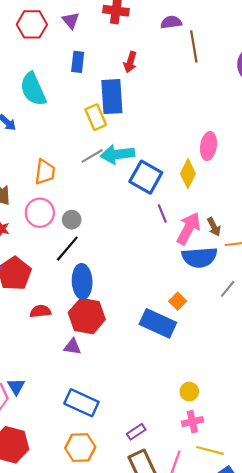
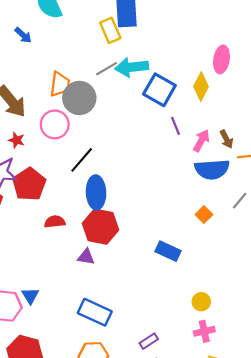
gray circle: (72, 220) -> (79, 98), moved, size x1.8
pink arrow: (188, 228) -> (201, 141), size x0.7
orange square: (178, 301) -> (204, 215), moved
blue rectangle: (158, 323) -> (168, 251), moved, size x0.7

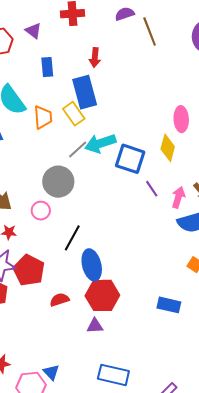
orange trapezoid: (60, 84) -> (43, 117), moved
pink circle: (55, 124) -> (41, 211), size x0.7

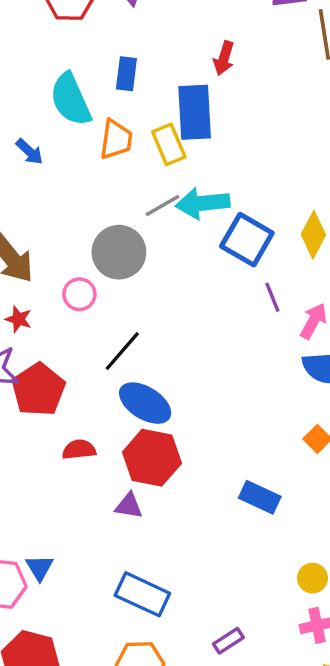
blue rectangle: (47, 67) -> (126, 74), moved
blue ellipse: (92, 265) -> (145, 403), turned -56

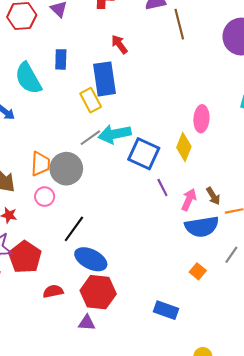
red arrow: (224, 58) -> (119, 44), turned 132
orange trapezoid: (116, 139) -> (40, 164), moved

